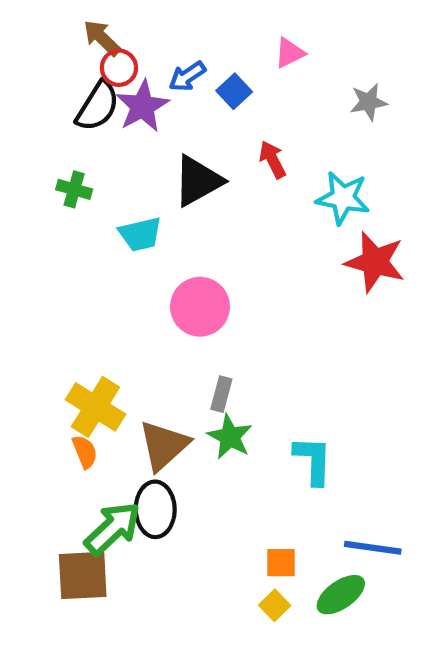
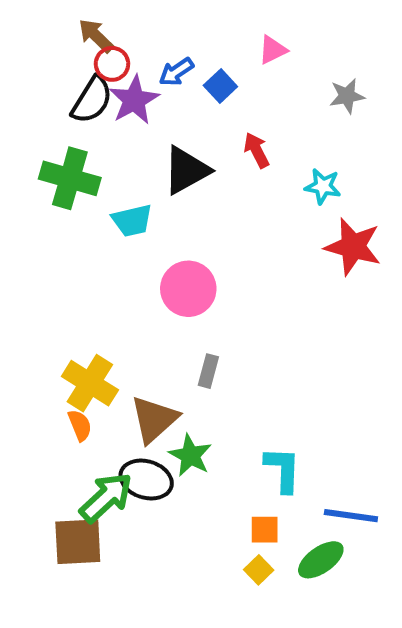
green cross: (74, 189) -> (70, 178), size x1.8
cyan star: (343, 198) -> (323, 186), size x0.7
green star: (230, 437) -> (190, 455), moved
cyan L-shape: (313, 460) -> (283, 469), moved
black ellipse: (155, 509) -> (146, 480), turned -72

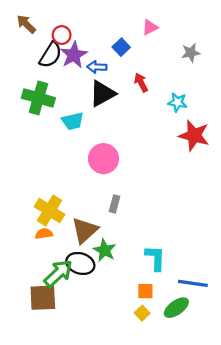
brown arrow: (96, 36) -> (26, 24), moved
blue arrow: (176, 72) -> (97, 67), moved, turned 36
orange semicircle: (80, 425) -> (44, 234), turned -77

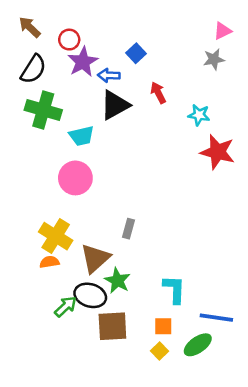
pink triangle: (150, 27) -> (222, 31), moved
black semicircle: (51, 55) -> (33, 69), moved
pink circle: (104, 159) -> (75, 178), moved
green arrow: (58, 273) -> (66, 306), size x0.7
brown square: (43, 298) -> (112, 326), moved

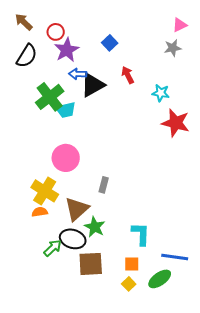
blue arrow: (109, 75) -> (78, 74), moved
green cross: (43, 110) -> (50, 97), moved, turned 36
pink circle: (75, 178) -> (66, 158), moved

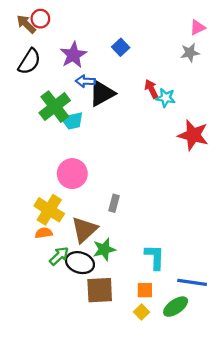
red circle: (56, 32) -> (40, 19), moved
red arrow: (128, 75) -> (151, 89), moved
cyan star: (161, 93) -> (166, 98), moved
green star: (95, 227) -> (104, 249), turned 30
green arrow: (53, 248) -> (59, 256), moved

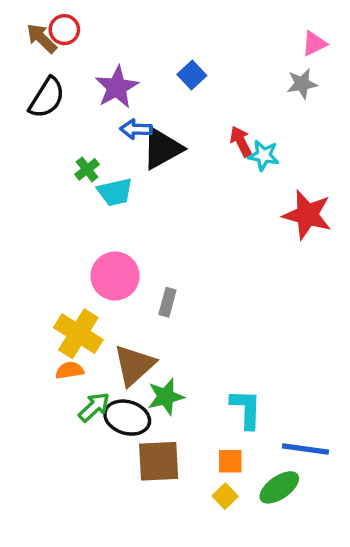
green cross: (55, 107) -> (87, 169), size x0.5
gray rectangle: (114, 203) -> (167, 302), moved

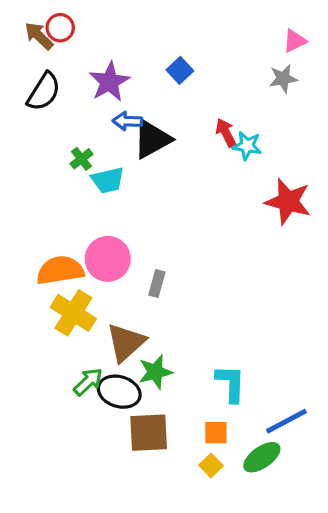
orange semicircle: (70, 370) -> (60, 270), moved, size x1.8
blue line: (305, 449) -> (286, 421), turned -36

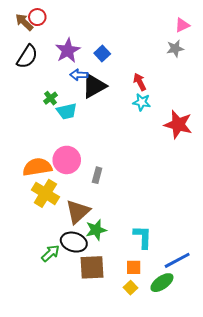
blue square: (180, 70) -> (102, 54), moved
cyan star: (247, 146) -> (142, 102), moved
green arrow: (88, 382) -> (50, 253), moved

